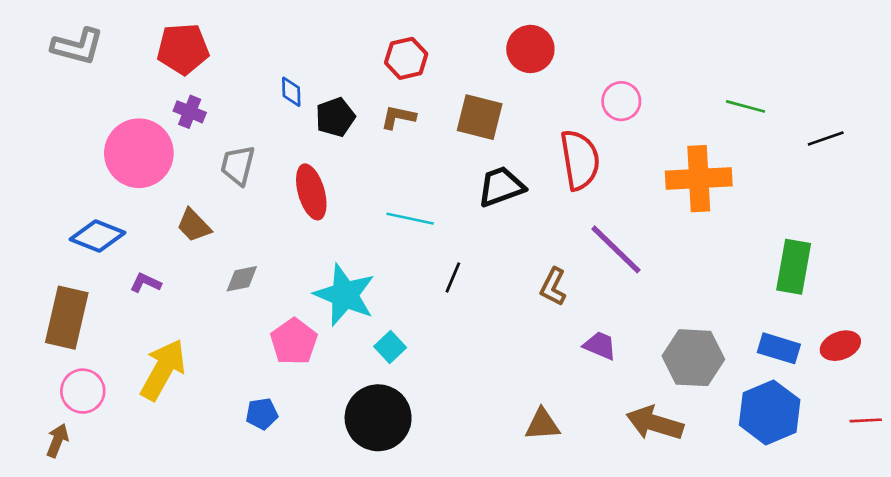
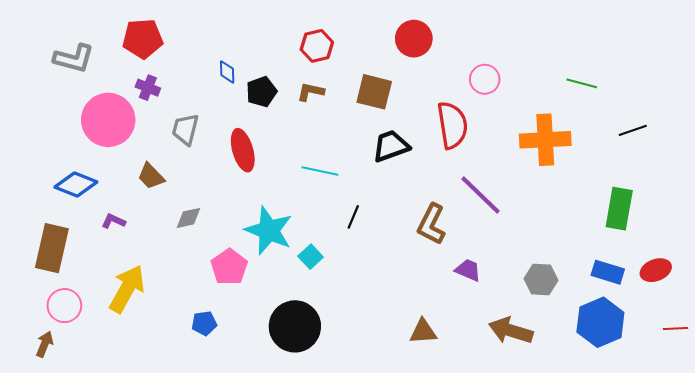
gray L-shape: (77, 46) -> (74, 58), moved
black line: (826, 139) -> (633, 130), moved
brown L-shape: (553, 287) -> (432, 224), size x1.4
cyan square: (390, 347) -> (311, 257), moved
gray hexagon: (693, 358) -> (541, 279), size x0.7

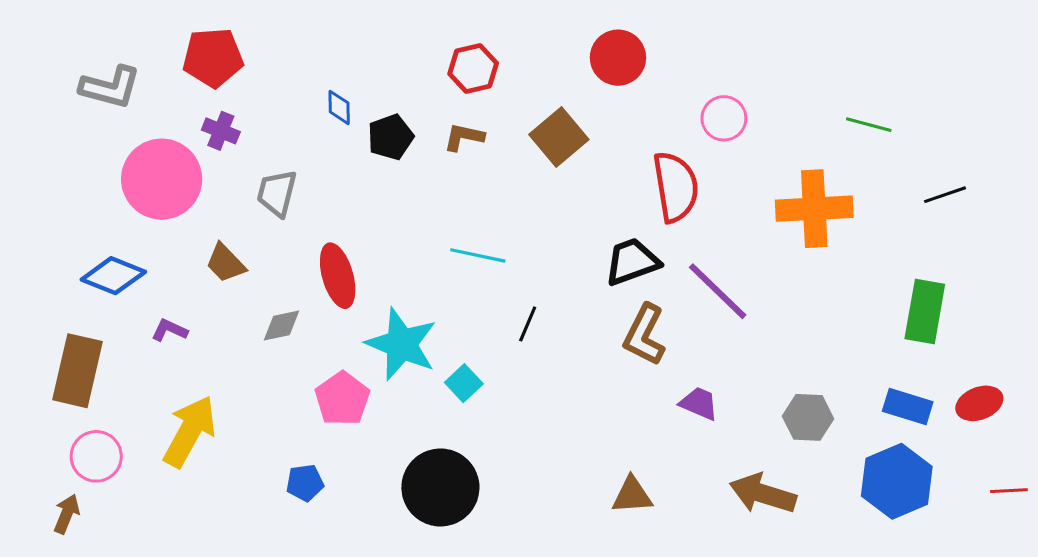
brown square: (374, 92) -> (559, 137), turned 36
black trapezoid: (391, 146) -> (632, 262), moved
red ellipse: (243, 150) -> (338, 276), moved

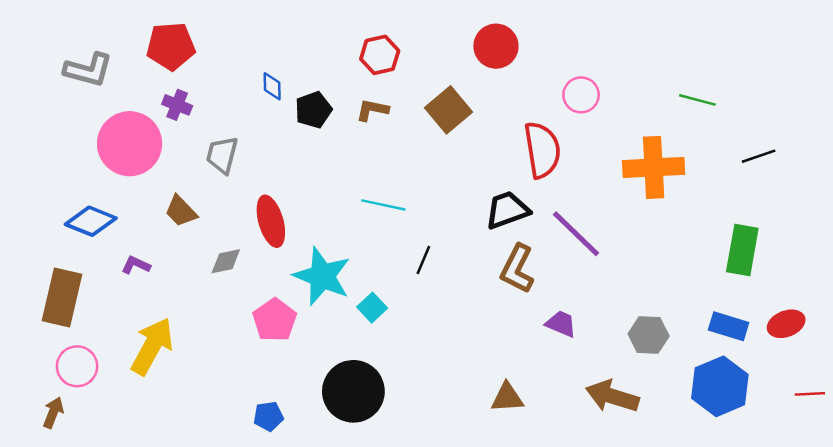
blue pentagon: (305, 483) -> (268, 416), moved

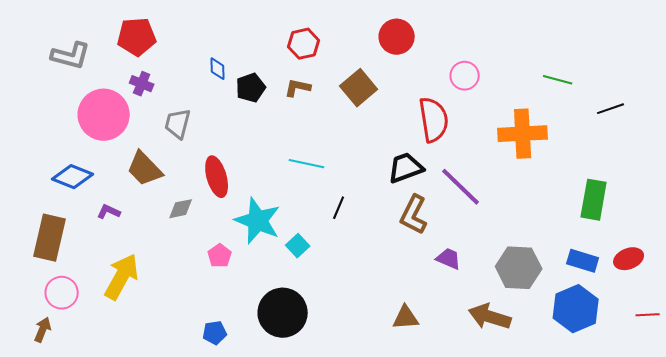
black line: (759, 156) -> (611, 109), moved
brown trapezoid: (181, 211) -> (145, 169), size x1.4
pink pentagon: (275, 320) -> (220, 256), size x0.7
gray hexagon: (649, 335) -> (519, 268), size x1.4

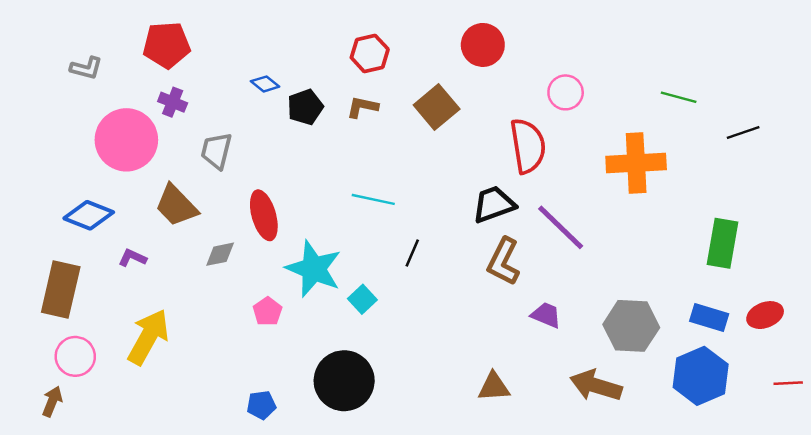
gray L-shape: (71, 56) -> (86, 68), size x0.7
blue diamond: (218, 69) -> (265, 84), turned -50

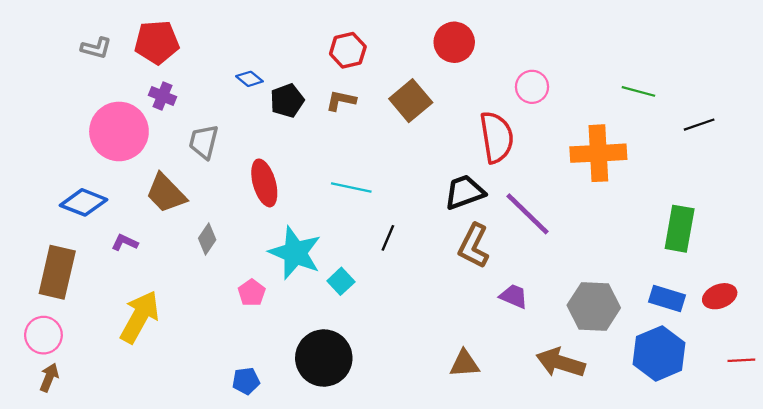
gray L-shape: (86, 68) -> (96, 48), moved
red ellipse: (264, 215) -> (264, 183), moved
gray diamond: (220, 254) -> (207, 239), turned -44
pink circle: (75, 356) -> (43, 335), moved

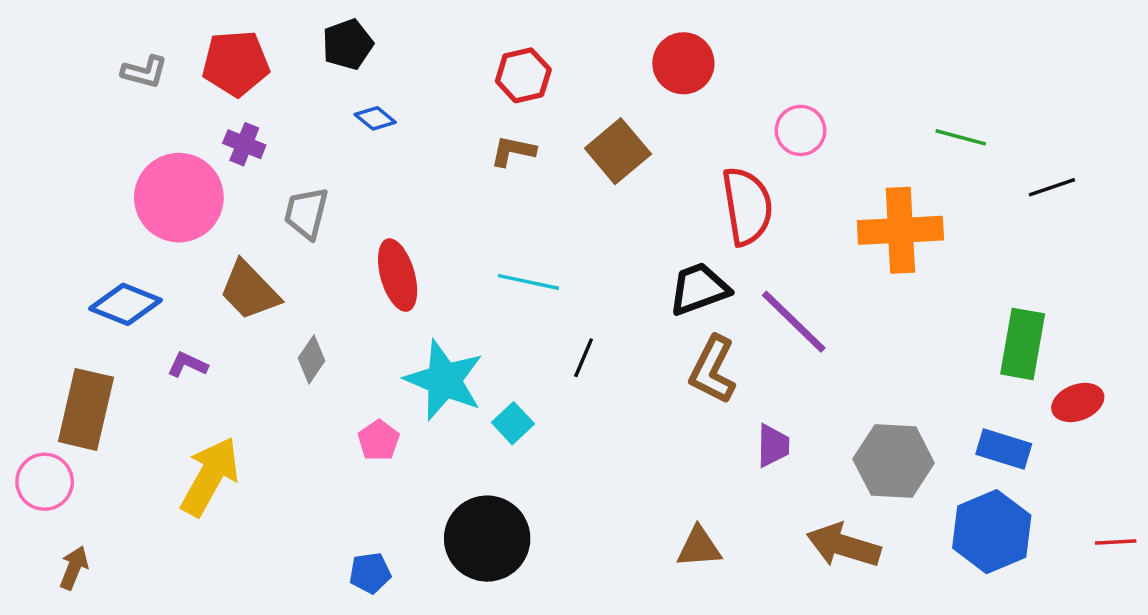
black pentagon: (287, 101) -> (348, 44), moved
purple trapezoid: (514, 296) -> (773, 446), turned 68
red ellipse: (720, 296) -> (1078, 403), moved
pink circle: (43, 335) -> (45, 482), moved

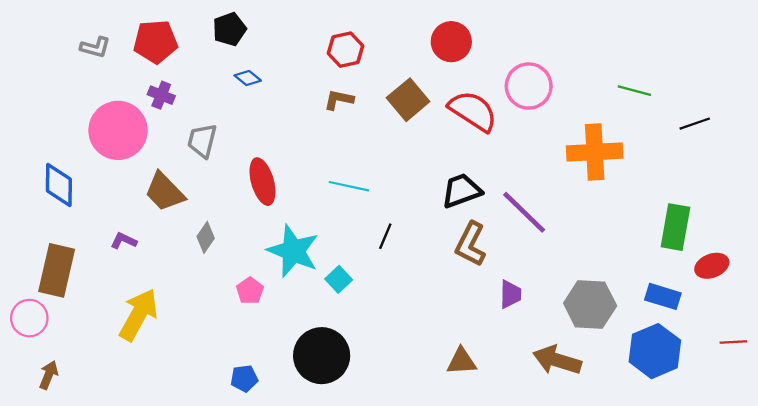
pink circle: (801, 130) -> (529, 86), size x1.4
red semicircle: (747, 206) -> (473, 111), moved, turned -48
blue diamond: (126, 304) -> (59, 185), moved, turned 69
red line: (1116, 542) -> (733, 342), moved

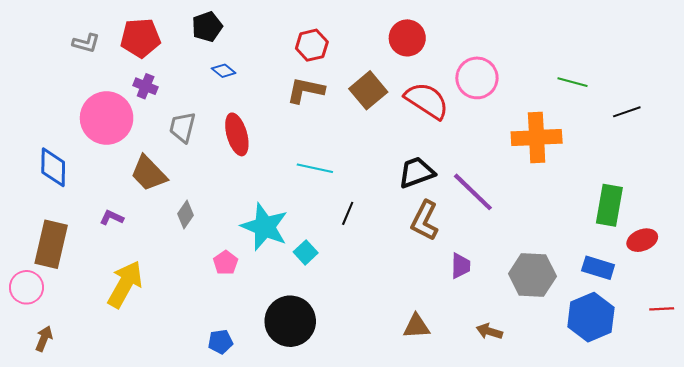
brown L-shape: (339, 100) -> (306, 90), size x1.4
red ellipse: (262, 182) -> (237, 134), moved
brown arrow: (557, 360) -> (489, 331), moved, size x0.6

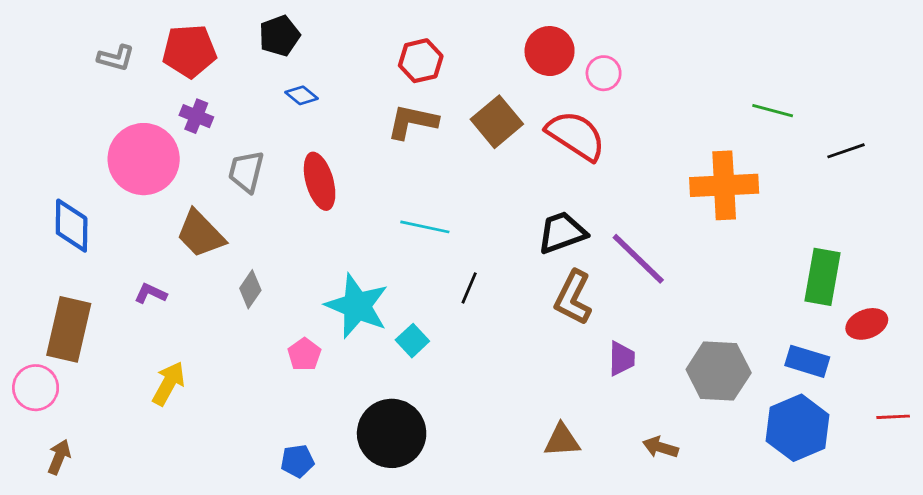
pink circle: (477, 78) -> (604, 73), moved, size x0.6
yellow arrow: (125, 284) -> (169, 384), size x0.7

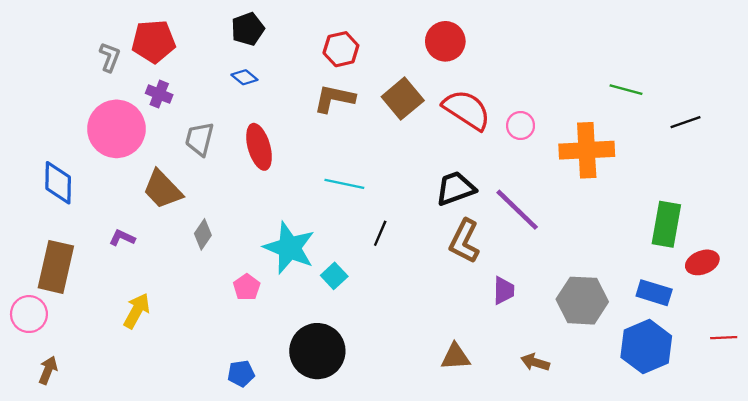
black pentagon: (279, 36) -> (248, 29), moved
gray L-shape: (116, 58) -> (110, 57), moved, turned -84
pink circle: (604, 73) -> (521, 125), moved

